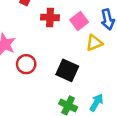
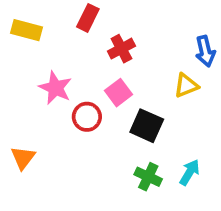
red cross: (50, 17) -> (121, 49), turned -30
pink square: (79, 21) -> (118, 93), moved

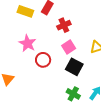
yellow rectangle: (27, 30) -> (25, 11), moved
pink square: (118, 93) -> (69, 47), moved

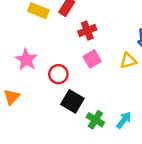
pink star: (27, 43) -> (26, 60), moved
black square: (74, 67) -> (72, 101), moved

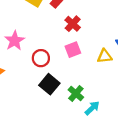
red cross: (87, 30) -> (73, 24), turned -35
green cross: (95, 120) -> (76, 93), moved

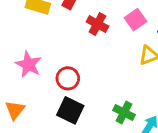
pink square: (73, 50) -> (135, 20), moved
black square: (49, 84) -> (70, 110), moved

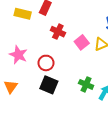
pink square: (135, 20) -> (82, 42), moved
red cross: (97, 24) -> (58, 32), moved

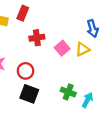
red cross: (58, 32) -> (37, 38), turned -32

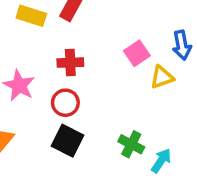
red cross: (37, 38) -> (70, 63), moved
pink square: (62, 48) -> (137, 53), moved

